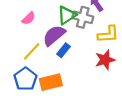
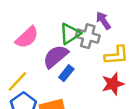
pink semicircle: (29, 18) -> (27, 37), size x1.5
yellow line: (32, 51) -> (17, 81), moved

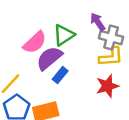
gray cross: (88, 36) -> (111, 38), moved
pink semicircle: (27, 37) -> (35, 42), moved

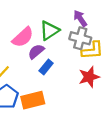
gray cross: (111, 38) -> (80, 38), moved
purple semicircle: (49, 58) -> (36, 52), size x0.7

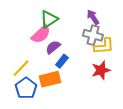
green triangle: (49, 31) -> (49, 19), moved
orange rectangle: (33, 100) -> (50, 79), moved

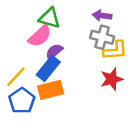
purple arrow: (93, 17) -> (102, 16), turned -49
green triangle: (49, 19) -> (49, 18), turned 48
blue rectangle: (62, 61) -> (48, 68), moved, size x1.5

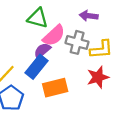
pink semicircle: (40, 36) -> (54, 35), moved
gray cross: (102, 37) -> (77, 42), moved
orange rectangle: (51, 90) -> (55, 88), moved

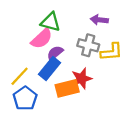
pink semicircle: (54, 35) -> (42, 39), moved
red star: (98, 77) -> (82, 78), moved

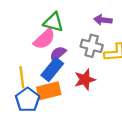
yellow line: (20, 76) -> (22, 77), turned -50
orange rectangle: (67, 88) -> (49, 91), moved

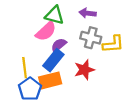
purple arrow: (103, 20) -> (88, 13), moved

